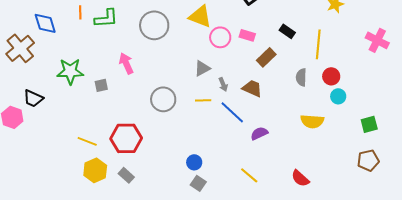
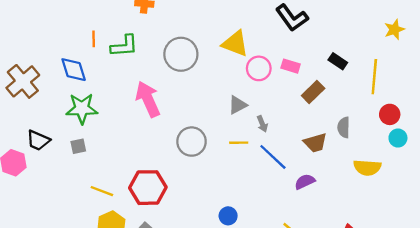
blue diamond: (45, 23) -> (74, 70), moved
pink arrow: (126, 63) -> (148, 99), size x1.4
gray semicircle: (301, 77) -> (344, 127), moved
gray square: (101, 85) -> (78, 146), moved
brown trapezoid: (252, 88) -> (315, 143), moved, turned 140

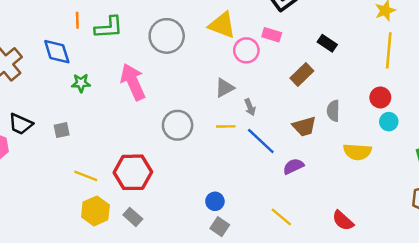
pink rectangle: (291, 66) -> (272, 35), moved
yellow line: (374, 77) -> (389, 50), moved
green star: (82, 109) -> (81, 83), moved, size x0.6

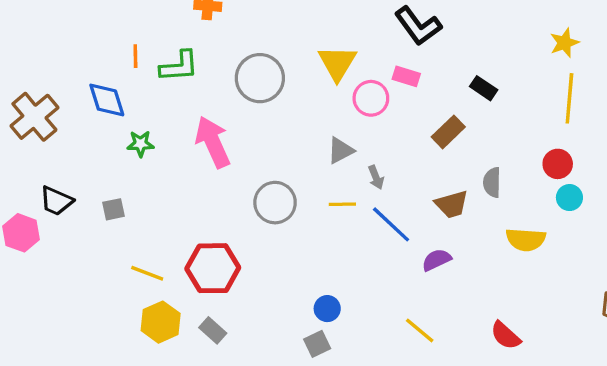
yellow triangle: (222, 25) -> (337, 63), turned 40
gray square: (220, 227) -> (317, 344), moved, turned 30

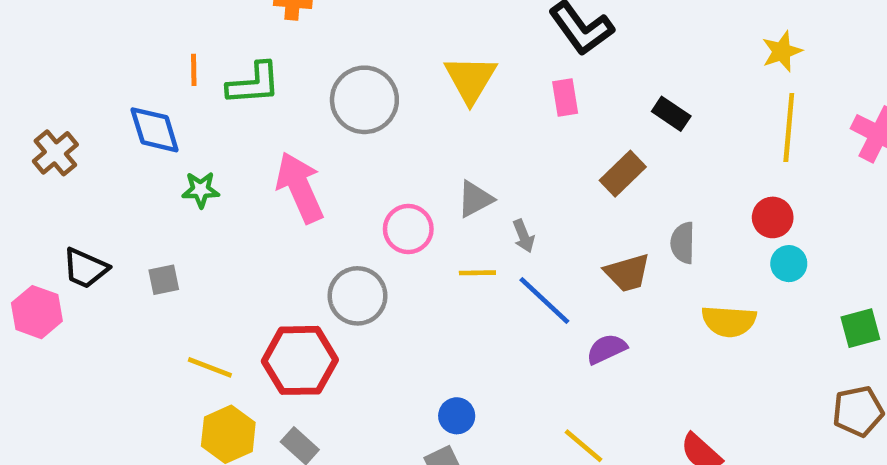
pink rectangle: (406, 76) -> (565, 98), turned 64
pink circle: (371, 98) -> (408, 229), moved
brown cross: (34, 117) -> (55, 153), size x0.7
gray circle: (275, 203) -> (357, 296), moved

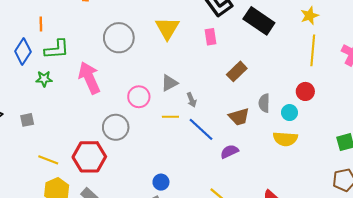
green L-shape: (254, 84) -> (57, 49), moved
black rectangle: (671, 114) -> (259, 21), moved, size x1.8
blue diamond: (155, 130) -> (23, 51), turned 50
cyan circle: (789, 264) -> (289, 113), moved

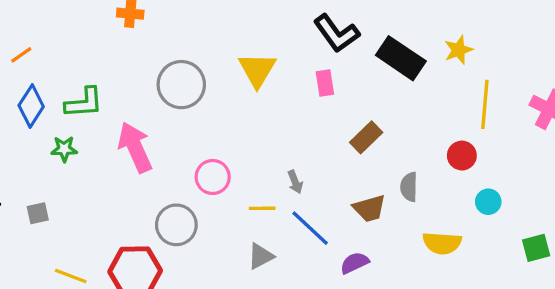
yellow star: (310, 16) -> (459, 50), moved
orange line: (41, 24) -> (21, 55), moved, turned 56
gray triangle: (169, 83) -> (261, 256), moved
red circle: (305, 91) -> (462, 156), moved
cyan circle: (289, 113) -> (488, 202), moved

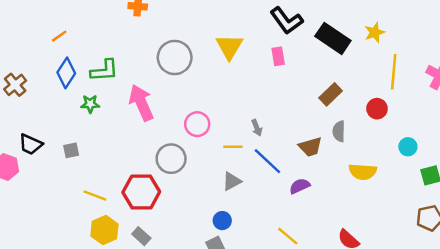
brown rectangle: (366, 137) -> (331, 94), moved
cyan circle: (488, 202) -> (408, 147), moved

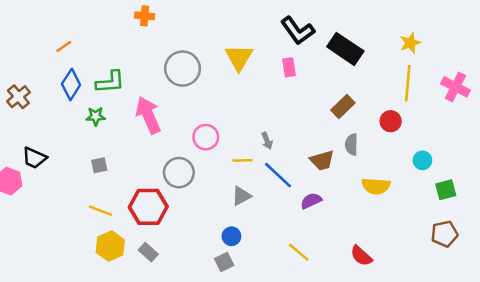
yellow star: (375, 32) -> (410, 43), moved
gray square: (71, 150) -> (99, 165), moved

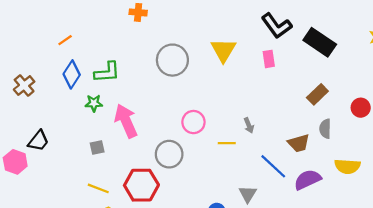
pink arrow: (148, 115) -> (126, 121), moved
black trapezoid: (34, 158) -> (38, 141), turned -75
blue line: (278, 175) -> (273, 166), moved
gray triangle: (241, 196) -> (248, 194), moved, turned -30
purple semicircle: (311, 201) -> (308, 180), moved, size x1.4

